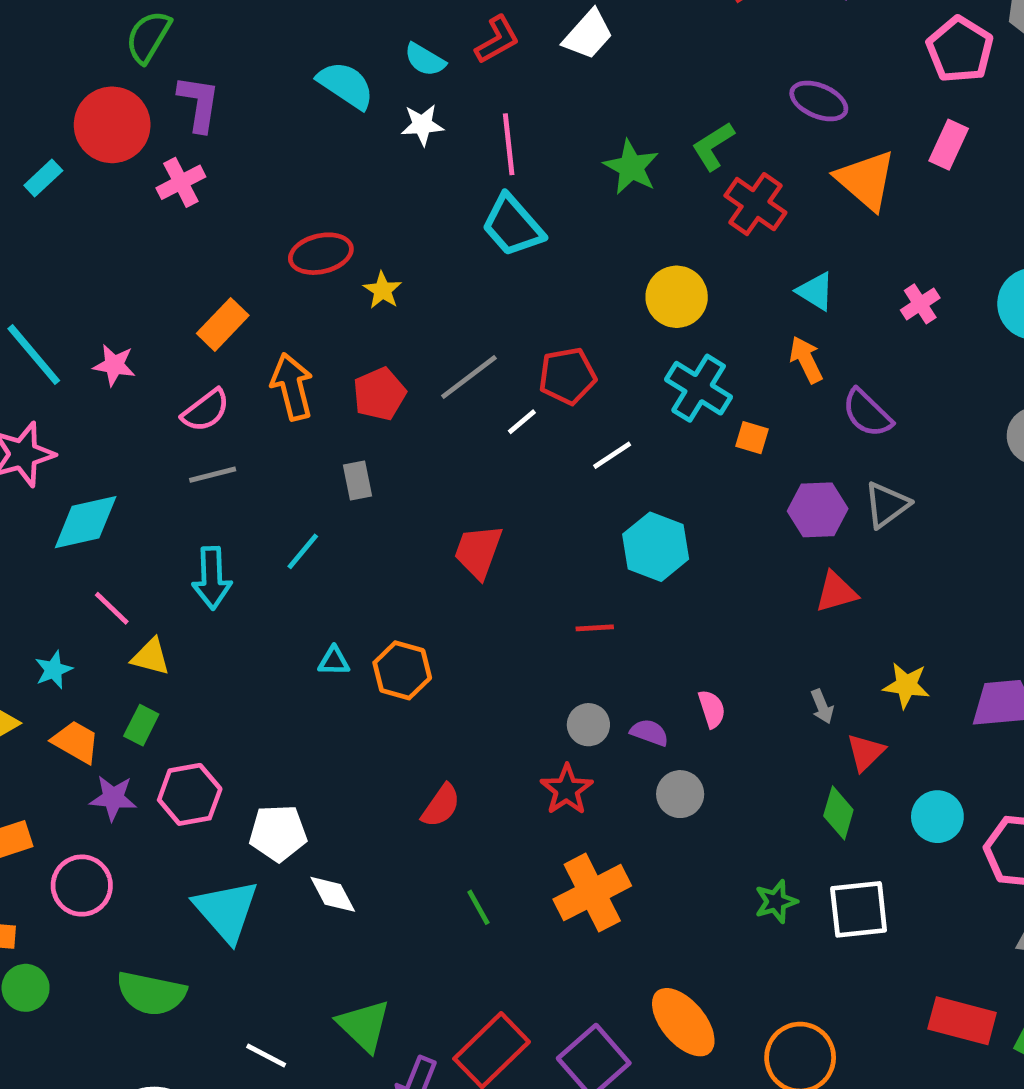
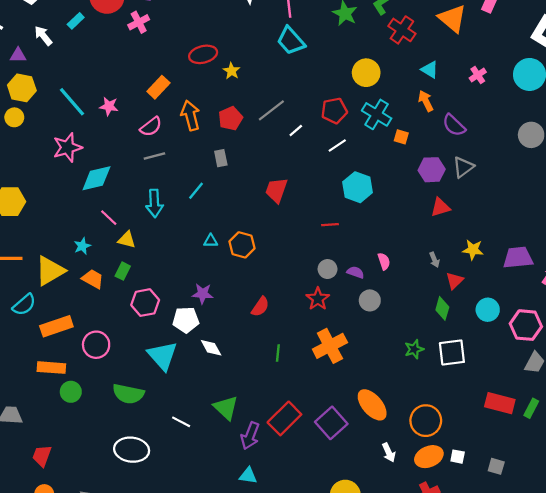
red pentagon: (567, 376) -> (334, 111), moved
purple star: (113, 798) -> (203, 294), moved
green line: (478, 907) -> (278, 353), turned 35

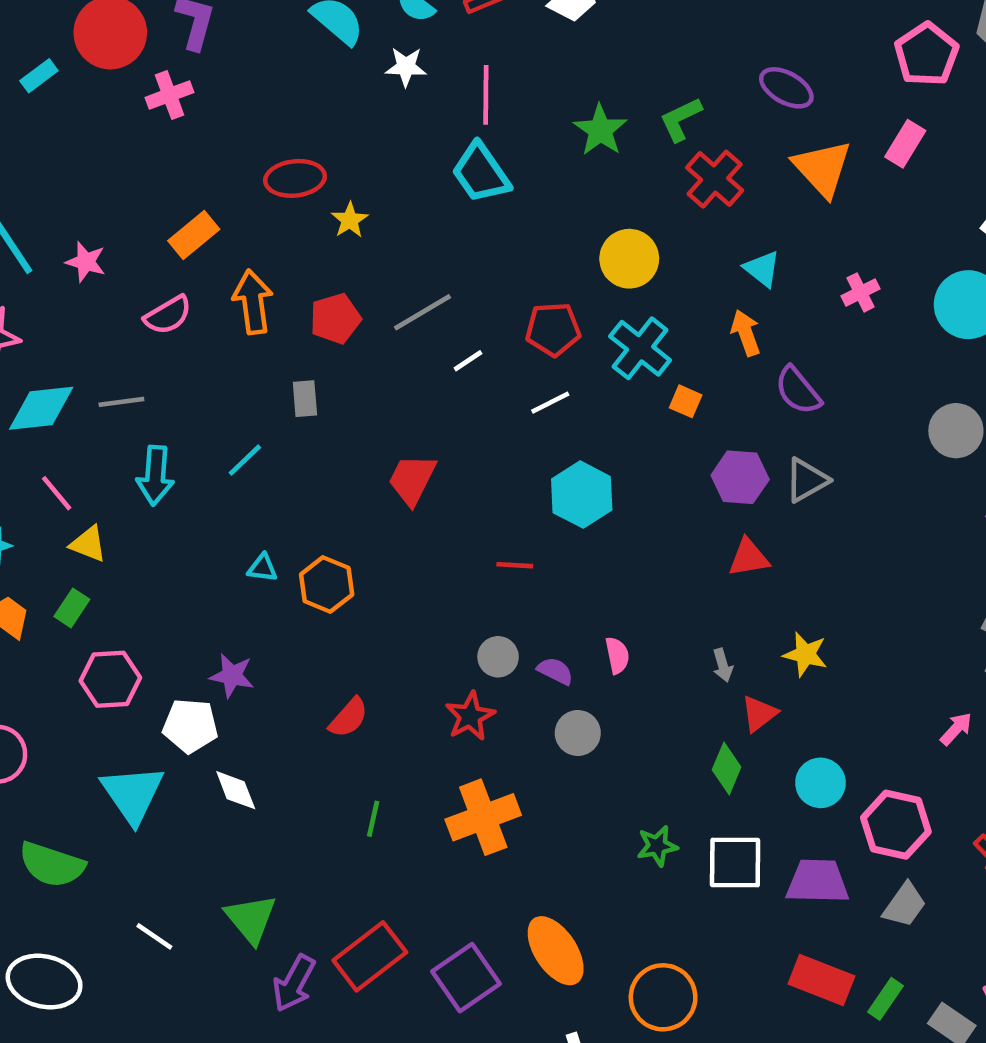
gray line: (154, 156) -> (121, 402), moved
purple trapezoid: (518, 258) -> (817, 881), moved

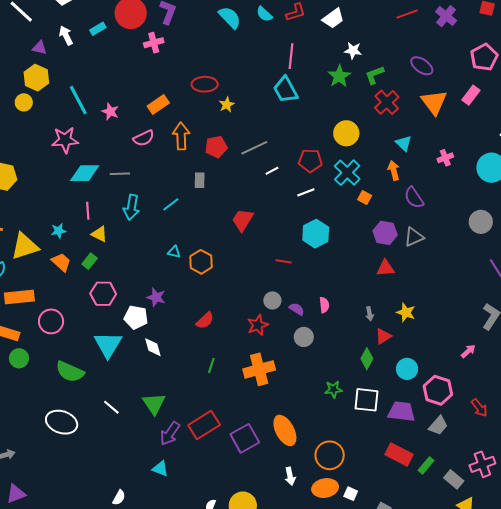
white star: (406, 67) -> (353, 51), moved
pink line: (57, 493) -> (88, 211), turned 30

